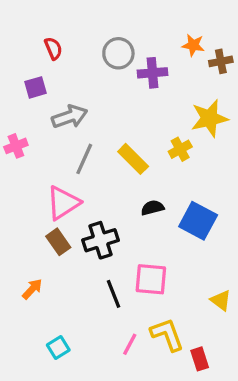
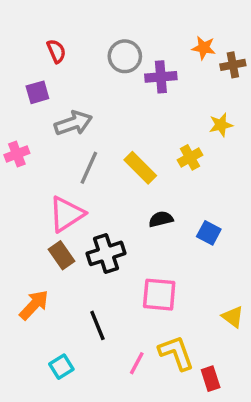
yellow star: (209, 118) -> (221, 125), size x0.6
blue square: (198, 221) -> (209, 233), size x0.6
orange arrow: (32, 289) -> (34, 305), size x1.4
black line: (114, 294) -> (97, 325), moved

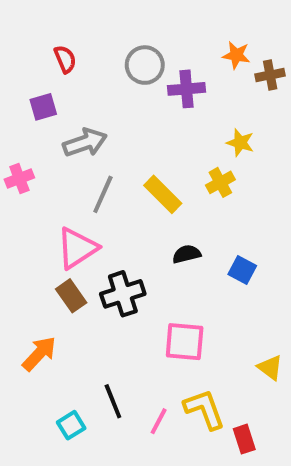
yellow star: (221, 125) -> (240, 143), moved, turned 30
black line: (97, 325) -> (113, 401), moved

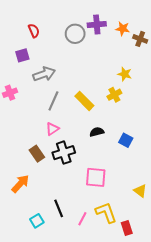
brown cross: (270, 75) -> (140, 39), turned 32
purple cross: (187, 89) -> (97, 24), moved
pink triangle: (77, 248) -> (52, 129), moved, size x0.6

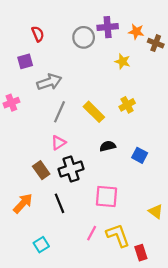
yellow star: (125, 74) -> (122, 61), moved
black line: (59, 208) -> (60, 203), moved
pink line: (82, 219) -> (92, 233), moved

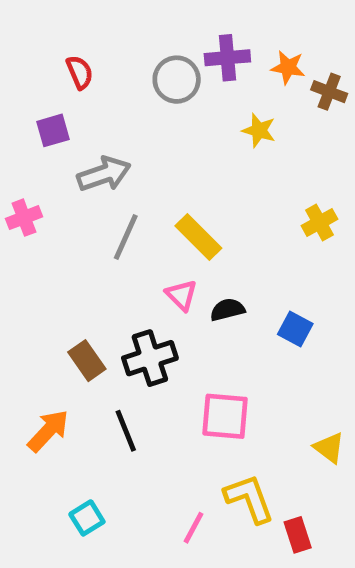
yellow cross: (127, 105) -> (319, 222), moved
pink triangle: (58, 143) -> (181, 295), moved, turned -42
pink line: (92, 233) -> (194, 528), moved

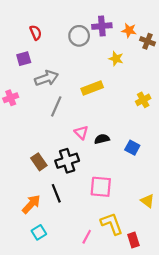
yellow rectangle: (198, 237) -> (92, 88), moved, turned -66
orange arrow: (48, 431) -> (31, 204), moved

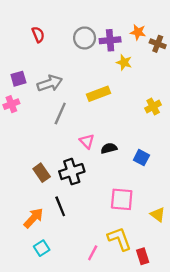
purple cross: (102, 26) -> (110, 40), moved
purple square: (24, 59) -> (18, 79), moved
pink square: (101, 187) -> (122, 199), moved

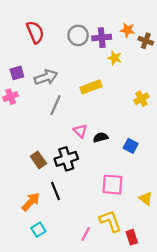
red semicircle: (38, 35) -> (35, 32), size x1.5

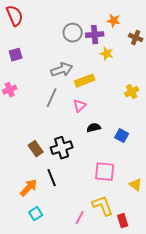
orange star: (127, 30) -> (114, 21), moved
red semicircle: (35, 32) -> (15, 16), moved
purple square: (17, 73) -> (16, 55), moved
gray arrow: (46, 77) -> (62, 70), moved
pink triangle: (80, 131) -> (80, 106), moved, turned 32

